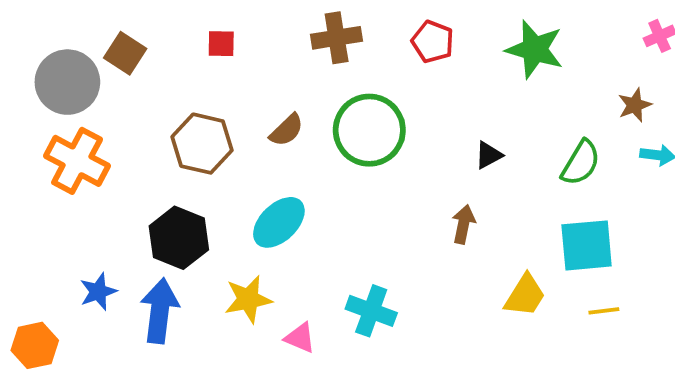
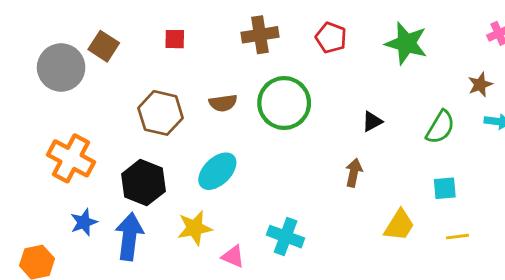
brown semicircle: (287, 130) -> (223, 103), turned 36
orange cross: (77, 161) -> (71, 158), moved
cyan square: (587, 245) -> (445, 188), size x0.6

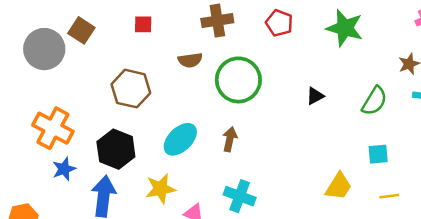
brown semicircle: (223, 103) -> (190, 60), moved
brown arrow: (354, 173) -> (230, 139), moved
blue star: (84, 222) -> (64, 169), moved

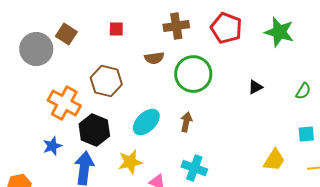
red pentagon: (279, 23) -> (226, 28), size x1.4
green semicircle: (374, 101) -> (303, 91), size x0.7
orange cross: (53, 128) -> (64, 103), moved

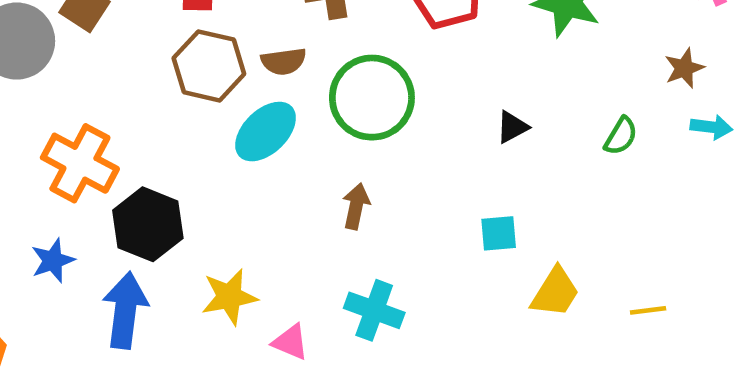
brown hexagon: (106, 81) -> (209, 66), moved
cyan ellipse: (146, 122) -> (266, 132), moved
cyan square: (306, 134) -> (499, 233), moved

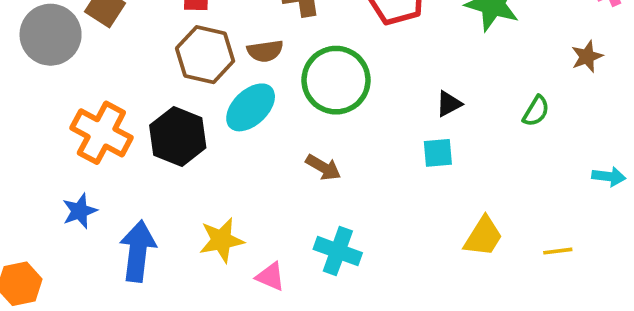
cyan arrow: (711, 127) -> (609, 176), moved
brown arrow: (356, 206) -> (323, 167), turned 108
black hexagon: (148, 224) -> (178, 136), moved
cyan square: (499, 233) -> (438, 153), moved

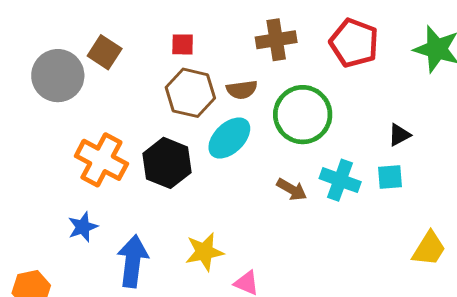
cyan cross: (338, 251) -> (340, 180), moved

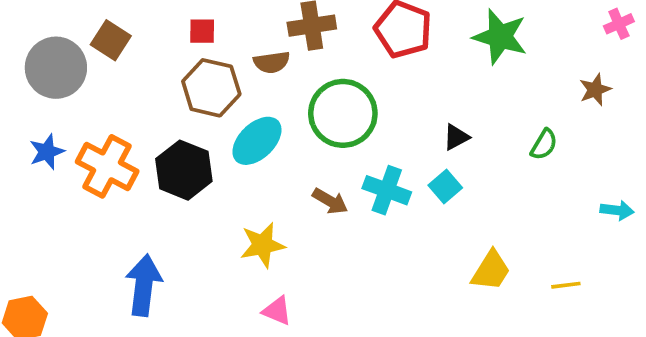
brown semicircle: (242, 90) -> (272, 62), moved
cyan square: (390, 177) -> (445, 187), turned -36
blue star: (83, 227) -> (47, 152), moved
yellow star: (204, 252) -> (262, 245), moved

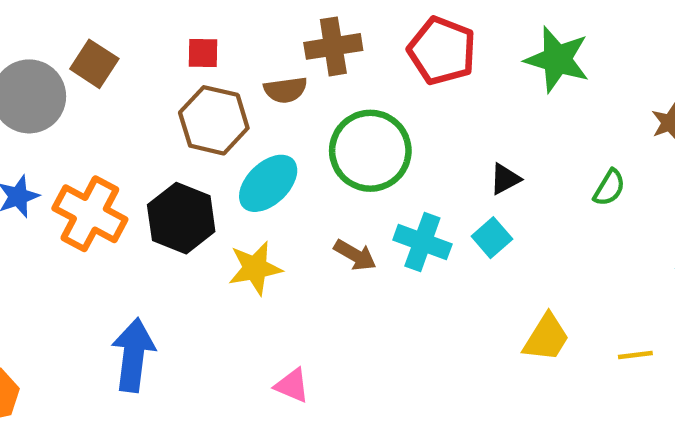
yellow star: (262, 245) -> (255, 268), moved

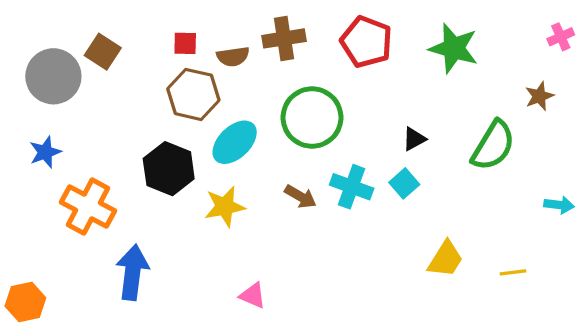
brown semicircle: (286, 90) -> (233, 57), moved
green semicircle: (609, 188) -> (493, 146), size x1.8
orange cross: (90, 214) -> (88, 206), moved

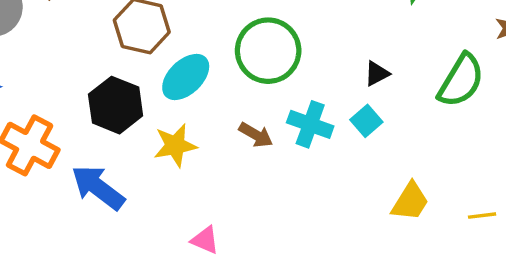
blue arrow: (132, 272) -> (98, 187), moved, turned -60

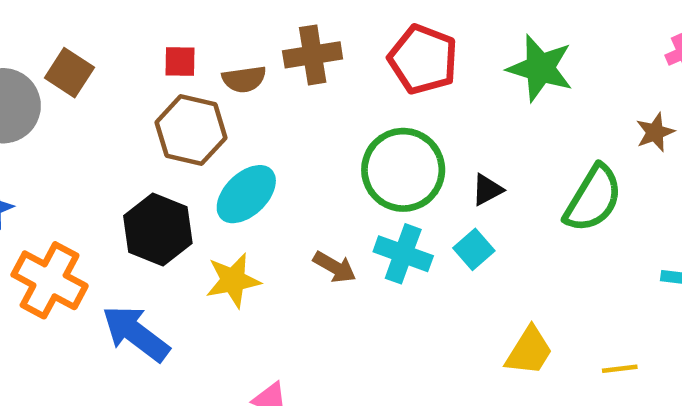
green circle: (268, 51) -> (403, 170), moved

